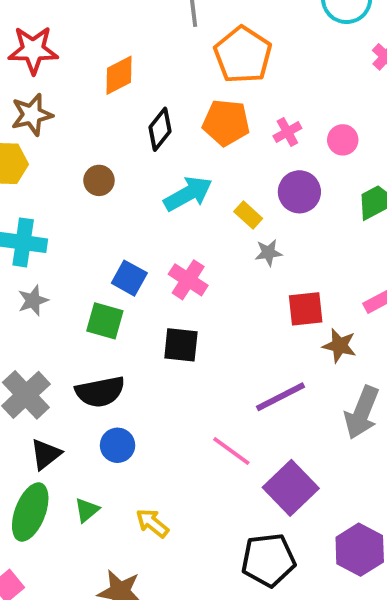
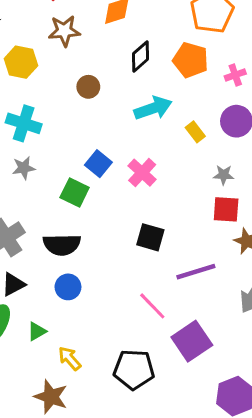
brown star: (32, 115) -> (64, 31), moved
gray star: (268, 253) -> (224, 175), moved
black square: (181, 345) -> (150, 237), moved
yellow arrow: (152, 523) -> (70, 358), moved
black pentagon: (268, 560) -> (134, 369), moved

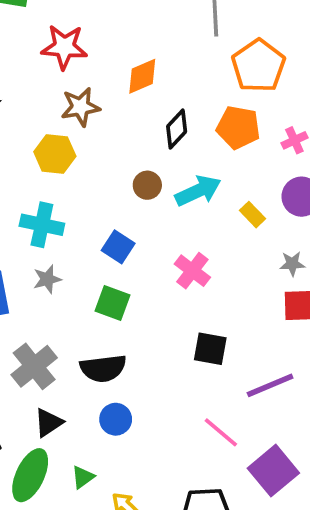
yellow hexagon: (21, 62) -> (55, 154), moved
brown circle: (88, 87) -> (147, 185), moved
blue square: (98, 164) -> (118, 247), moved

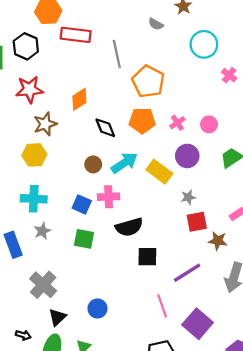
black diamond: (177, 129) -> (105, 128), turned -55
yellow rectangle: (252, 215) -> (159, 172), size x1.6
pink cross: (192, 271) -> (109, 197), moved, turned -30
black semicircle: (103, 368) -> (129, 227), moved
pink line: (221, 432) -> (162, 306), turned 40

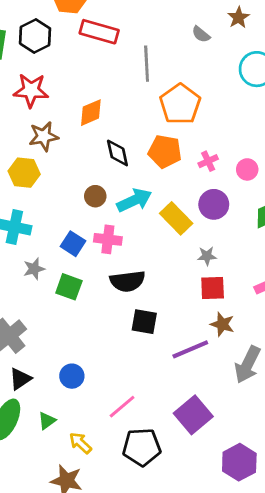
gray star: (42, 231) -> (34, 269), moved
brown star: (218, 241) -> (222, 324), moved
pink line: (162, 306) -> (122, 407), moved, turned 60

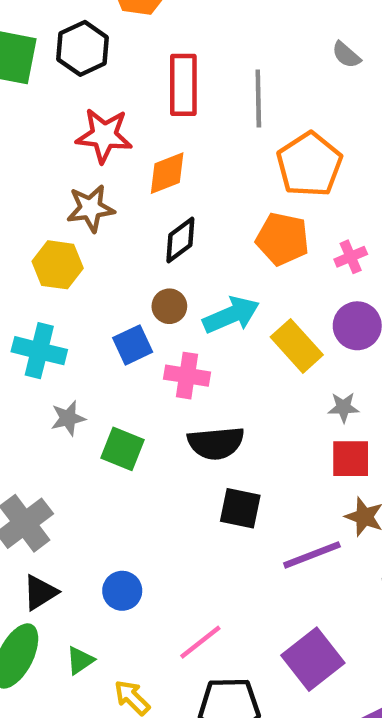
red rectangle: (99, 32) -> (183, 85), moved, turned 72
red star: (31, 90) -> (104, 136), moved
black diamond: (117, 153) -> (180, 240), moved, turned 64
blue square: (73, 244) -> (133, 345), moved, turned 30

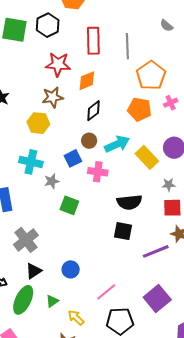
pink cross: (351, 257) -> (171, 103), moved
gray star: (68, 418) -> (52, 181), moved
black semicircle: (216, 443) -> (129, 202), moved

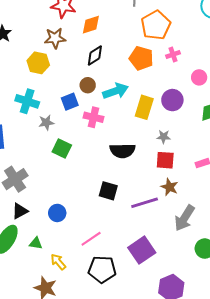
yellow rectangle: (147, 157) -> (144, 107), turned 55
black square: (123, 231) -> (108, 191), moved
green triangle: (52, 301) -> (36, 243), turned 40

